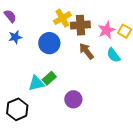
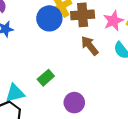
blue circle: (49, 43) -> (49, 18), moved
cyan triangle: (36, 83) -> (15, 93), moved

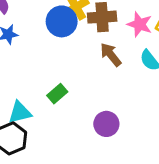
pink star: (113, 21) -> (140, 24), turned -30
purple circle: (74, 103) -> (106, 124), moved

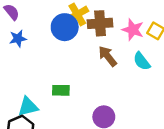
green rectangle: (57, 94) -> (61, 90), turned 42

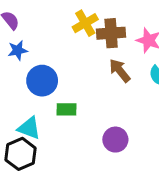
blue circle: (65, 27) -> (42, 81), moved
cyan triangle: (28, 107) -> (29, 128), turned 35

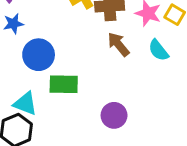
green rectangle: (67, 109) -> (64, 84), size x1.4

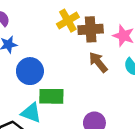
cyan triangle: (25, 104) -> (31, 113), moved

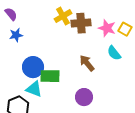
brown arrow: (98, 62) -> (87, 63), moved
blue circle: (30, 71) -> (33, 67), moved

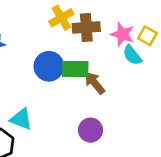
cyan semicircle: (114, 53) -> (132, 55), moved
blue circle: (33, 67) -> (49, 66), moved
green rectangle: (50, 76) -> (75, 69), moved

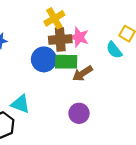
brown cross: (86, 27) -> (60, 39), moved
pink star: (122, 34) -> (79, 37), moved
brown arrow: (95, 83) -> (83, 73), turned -84

